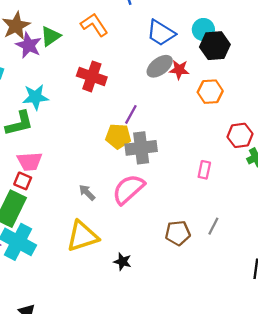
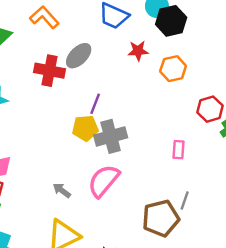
gray ellipse: (160, 66) -> (79, 56), moved
gray line: (213, 226) -> (185, 200), moved
brown pentagon: (178, 233) -> (161, 218), size x1.4

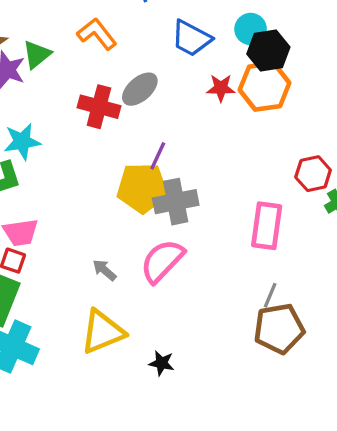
orange hexagon: (173, 69) -> (265, 86), moved, size x1.4
yellow pentagon: (85, 128) -> (142, 188), size x1.4
pink rectangle: (179, 150) -> (267, 226), size x1.8
brown pentagon: (161, 218) -> (279, 329), moved

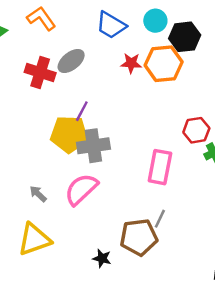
black hexagon: (268, 50) -> (185, 37), moved
brown pentagon: (279, 329) -> (139, 237), moved
black star: (162, 363) -> (102, 258), moved

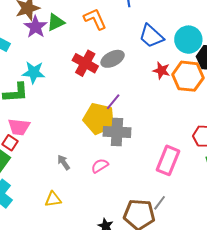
cyan circle: (155, 21) -> (188, 40), size x1.4
pink semicircle: (81, 189) -> (100, 166), size x0.6
yellow triangle: (34, 240) -> (53, 199), size x0.6

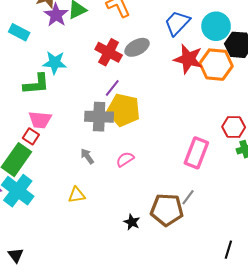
blue trapezoid: (151, 36) -> (177, 23), turned 92
red star: (161, 71) -> (188, 59), size x1.6
purple line: (113, 102) -> (112, 88), moved
gray cross: (117, 132) -> (99, 117), moved

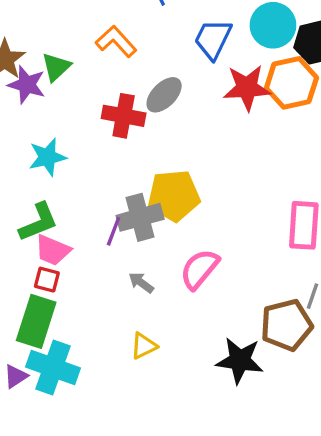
green L-shape: (36, 84) -> (38, 222), moved
purple line: (112, 88) -> (114, 231), moved
pink trapezoid: (40, 120) -> (53, 250), turned 35
pink semicircle: (125, 159) -> (200, 269), size x1.5
black star: (132, 222) -> (240, 360), size x1.8

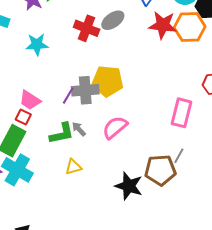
green L-shape: (38, 222) -> (62, 133), moved

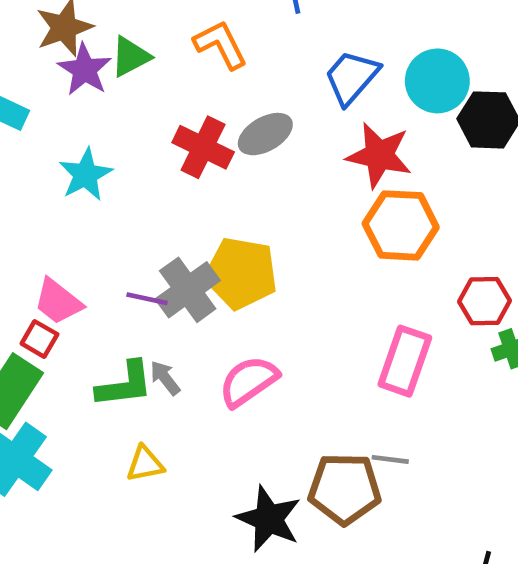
orange hexagon: (190, 27) -> (401, 225), moved
cyan star: (37, 44) -> (86, 175), turned -30
gray cross: (85, 90) -> (188, 290), turned -36
purple line: (68, 96) -> (147, 299), turned 66
gray line: (179, 156) -> (390, 459), turned 63

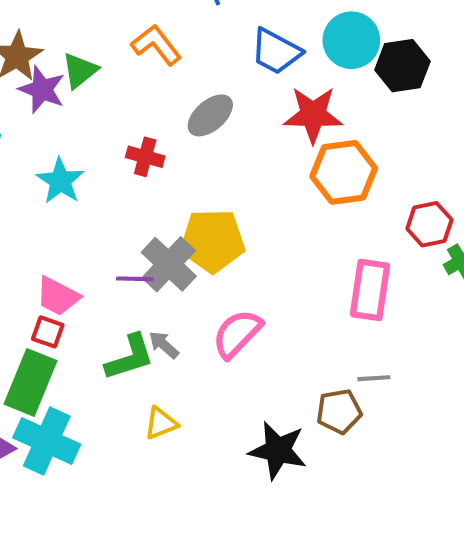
blue trapezoid: (352, 77) -> (276, 51), turned -92
red cross: (203, 147) -> (145, 157), moved, size x0.7
brown pentagon: (345, 489) -> (339, 411), size x0.7

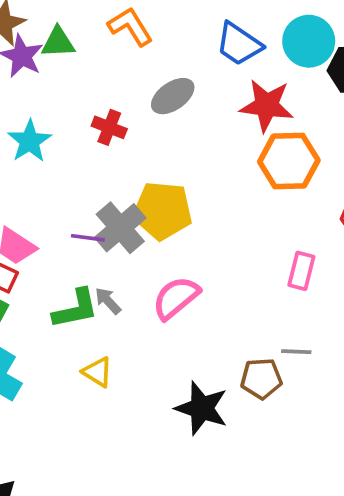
green triangle: (80, 71) -> (58, 42), turned 30
pink rectangle: (370, 290) -> (301, 271), size x0.7
yellow triangle: (161, 423) -> (98, 372), turned 48

